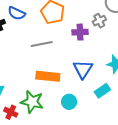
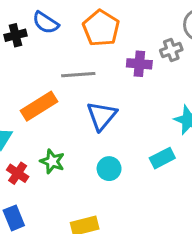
blue triangle: (83, 69) -> (102, 116), moved
orange rectangle: (48, 76) -> (39, 106), moved, turned -45
green star: (32, 102) -> (52, 161), size x0.7

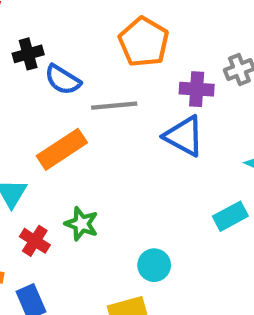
blue semicircle: (46, 23) -> (63, 80), moved
blue triangle: (102, 116) -> (184, 136), moved, turned -40
cyan circle: (109, 169) -> (154, 265), moved

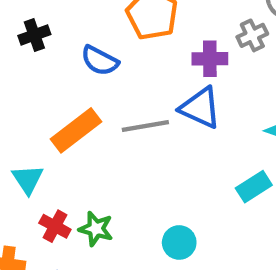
blue semicircle: (63, 80) -> (100, 61), moved
gray line: (114, 106) -> (145, 126), moved
green star: (81, 224) -> (96, 229), moved

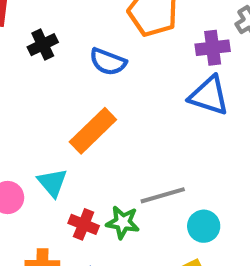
gray line: (145, 126) -> (163, 195), moved

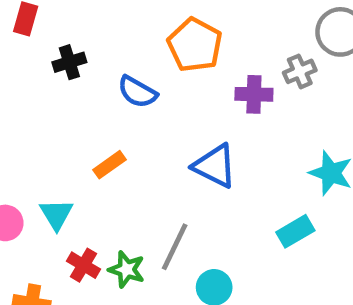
blue triangle: (209, 96) -> (215, 166), moved
orange rectangle: (93, 131) -> (110, 165), size x0.6
gray line: (163, 195) -> (175, 247), turned -57

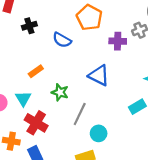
orange rectangle: (110, 165) -> (36, 71), moved
red cross: (83, 265) -> (36, 123), size x1.5
green star: (127, 269) -> (60, 92), moved

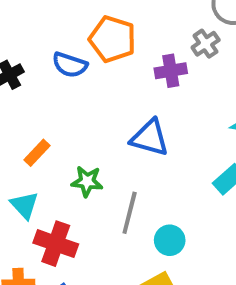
blue semicircle: (62, 40) -> (70, 65), moved

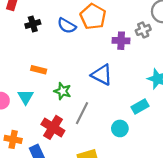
orange rectangle: (37, 153) -> (39, 70), turned 48
cyan circle: (170, 240) -> (120, 128), moved
red cross: (56, 244) -> (53, 127), moved

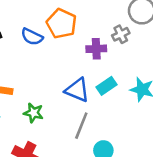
cyan rectangle: (140, 107) -> (107, 86), moved
gray line: (82, 113) -> (81, 126), moved

